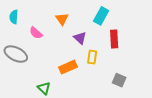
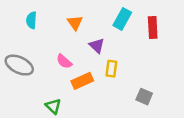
cyan semicircle: (14, 17) -> (31, 20), moved
pink semicircle: (36, 33) -> (64, 61), moved
red rectangle: (114, 39) -> (153, 27), moved

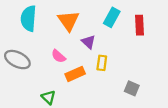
cyan semicircle: (31, 20) -> (28, 18), size x1.6
orange triangle: (75, 23) -> (68, 21), size x1.5

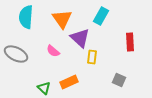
red rectangle: (140, 25) -> (130, 42), moved
purple triangle: (88, 42) -> (80, 38), size x1.5
orange rectangle: (75, 74) -> (69, 82), moved

